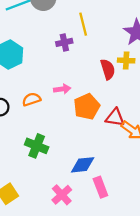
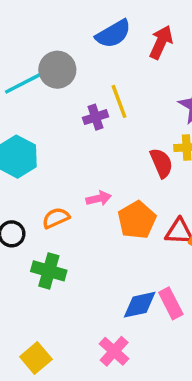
purple cross: (64, 42) -> (96, 117), moved
green cross: (37, 146) -> (49, 271), moved
pink rectangle: (100, 187) -> (171, 303), moved

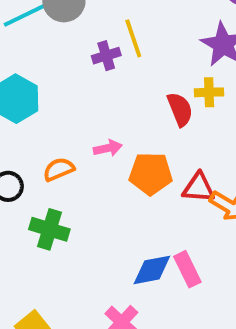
orange pentagon: (137, 220) -> (151, 174), turned 30

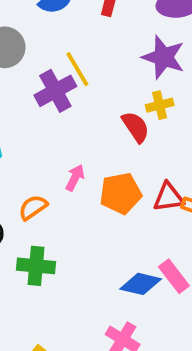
purple cross: (106, 56) -> (55, 91), size x1.5
pink arrow: (108, 148) -> (75, 178), turned -40
blue diamond: (152, 270) -> (141, 284), turned 36

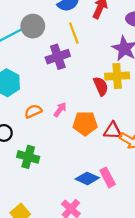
yellow line: (77, 69) -> (74, 33), moved
yellow cross: (160, 105) -> (117, 76), size x1.5
orange semicircle: (33, 207) -> (33, 111), moved

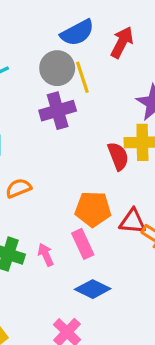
gray circle: (33, 26) -> (57, 68), moved
pink arrow: (60, 110) -> (46, 255), moved, turned -64
pink rectangle: (108, 177) -> (83, 244), moved

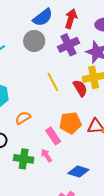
yellow line: (82, 77) -> (53, 82), moved
purple cross: (58, 111) -> (68, 45), moved
pink rectangle: (83, 244) -> (53, 136), moved

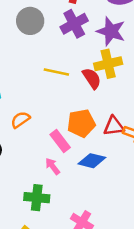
yellow line: (53, 82) -> (56, 72), turned -48
green cross: (24, 159) -> (37, 198), moved
blue diamond: (78, 171) -> (92, 161), moved

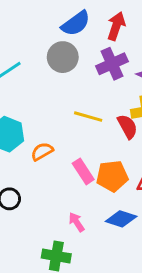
orange semicircle: (20, 120) -> (42, 151), moved
pink rectangle: (60, 141) -> (83, 171), moved

